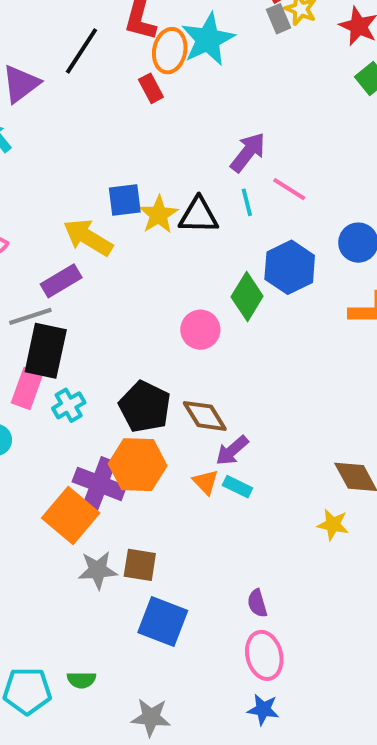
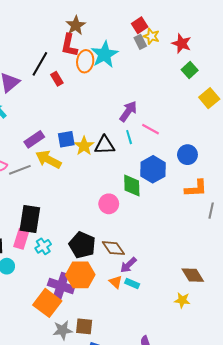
red rectangle: (151, 88) -> (57, 79), moved
purple rectangle: (61, 281) -> (34, 139), moved
green diamond: (247, 296) -> (132, 185), turned -30
gray line: (30, 316) -> (20, 170), moved

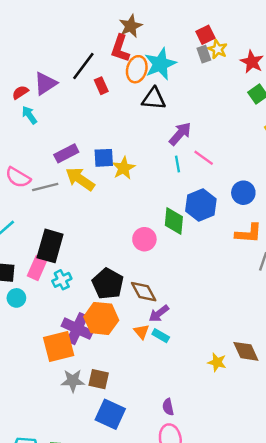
black triangle: (105, 145) -> (154, 99), moved
brown diamond: (193, 275) -> (246, 351), moved
orange square: (47, 303) -> (59, 347), turned 32

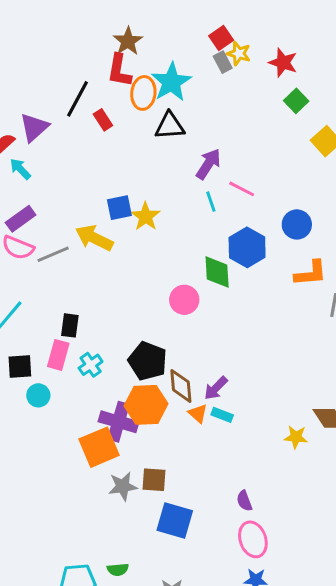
purple rectangle: (66, 153) -> (21, 219), moved
black rectangle: (50, 246) -> (70, 325), size x0.6
brown diamond: (144, 292) -> (181, 386), moved, turned 32

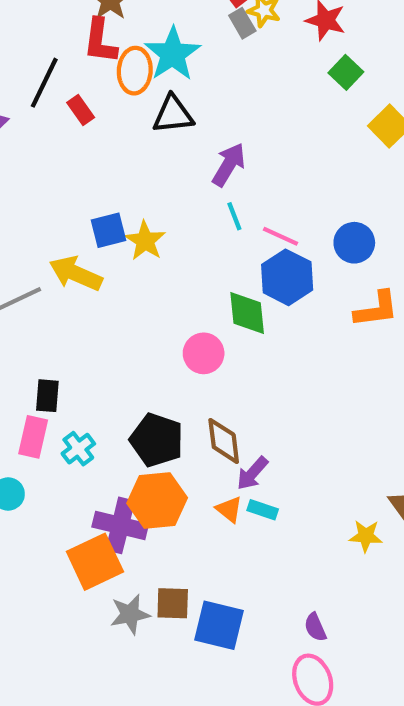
pink line: (242, 189) -> (280, 236), moved
brown diamond: (181, 386) -> (224, 441), moved
purple semicircle: (244, 501) -> (315, 627), moved
blue square: (175, 521) -> (219, 625), moved

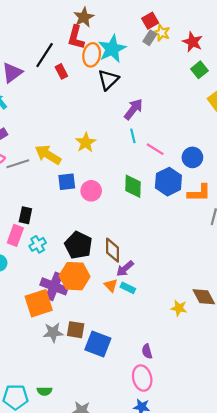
gray rectangle: (242, 23) -> (150, 38), turned 56
black triangle: (173, 114) -> (108, 80), turned -45
blue square: (108, 230) -> (67, 182), moved
blue hexagon: (287, 277) -> (168, 182), moved
pink circle: (204, 353) -> (91, 191), moved

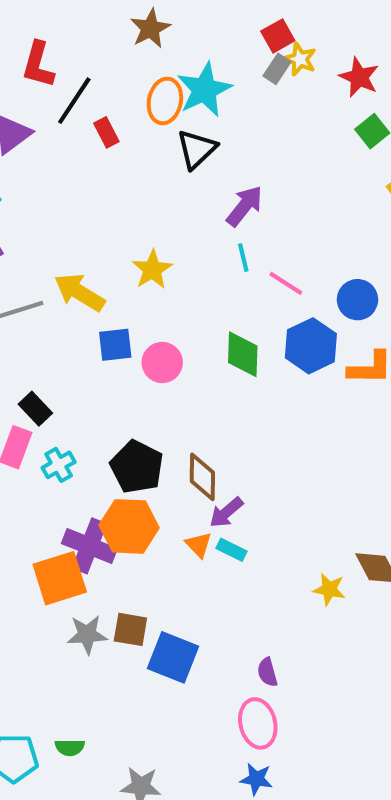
red L-shape: (76, 37) -> (38, 65), moved
black rectangle: (25, 215) -> (35, 409), turned -56

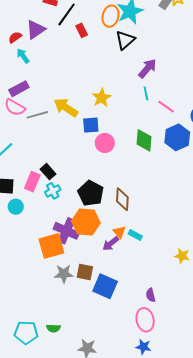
blue square: (115, 345) -> (91, 125), moved
black rectangle: (35, 409) -> (48, 172), moved
purple arrow: (226, 512) -> (111, 244), moved

